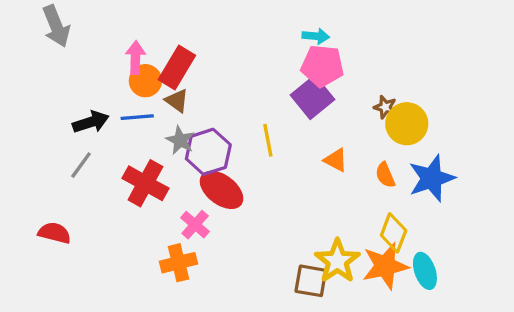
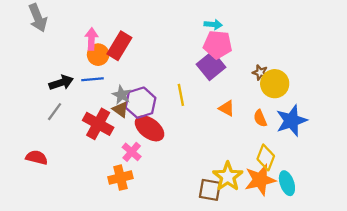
brown triangle: (177, 101) -> (120, 109), moved

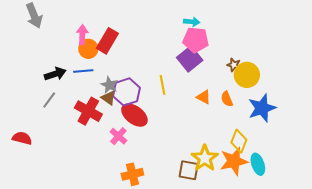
orange semicircle: (260, 118) -> (227, 99), moved
red semicircle: (37, 157) -> (22, 138), moved
orange cross: (120, 178) -> (132, 174), moved

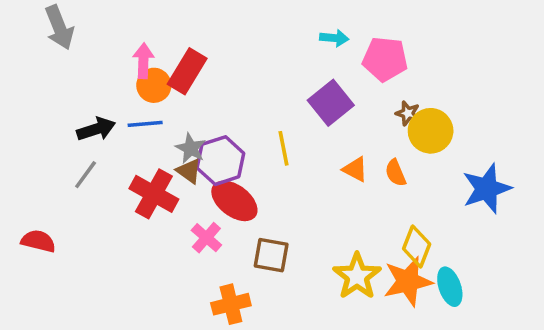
pink pentagon: (196, 40) -> (385, 59), moved
blue star: (262, 108) -> (487, 189), moved
brown square: (189, 170) -> (271, 255), moved

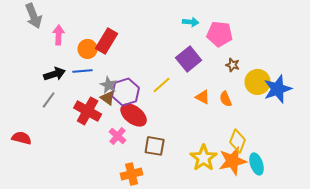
pink arrow: (143, 61) -> (59, 35), moved
yellow circle: (431, 131) -> (258, 82), moved
yellow line: (283, 148) -> (162, 85), turned 60
blue star: (487, 189) -> (278, 89), moved

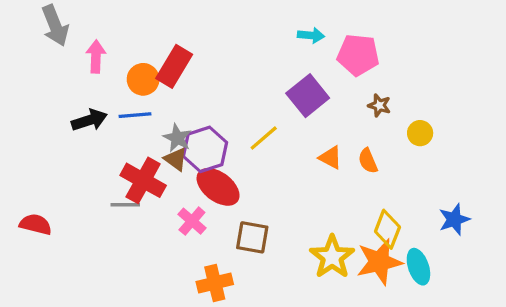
yellow circle: (258, 82) -> (420, 133), size x0.6
blue star: (278, 89) -> (454, 219), moved, size x0.7
gray line: (49, 100) -> (125, 205), moved, turned 54

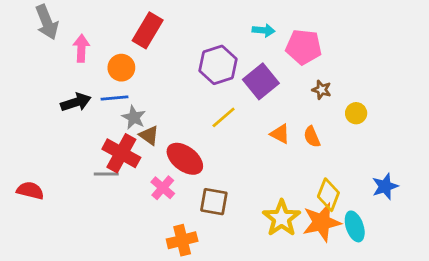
red rectangle: (174, 66) -> (148, 30), moved
gray star: (177, 138) -> (134, 117), moved
purple hexagon: (205, 149) -> (218, 65), moved

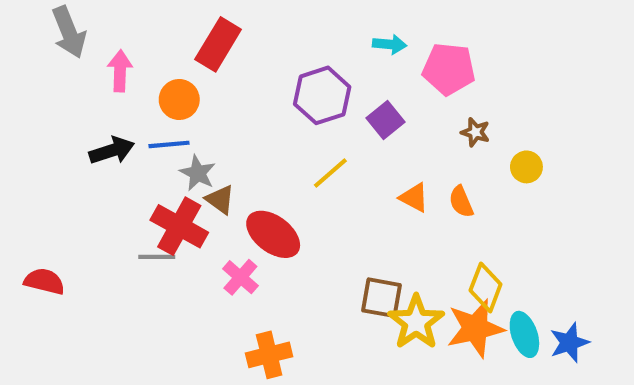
purple square: (261, 81) -> (386, 120), size x0.7
blue star: (385, 186) -> (569, 343), moved
brown square: (214, 202) -> (381, 298), moved

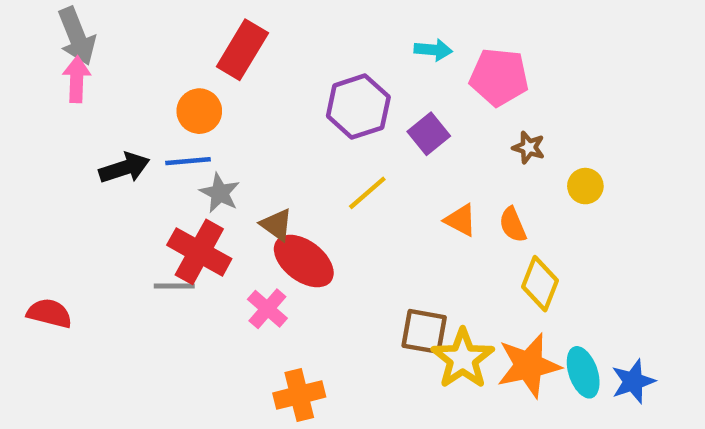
pink arrow: (120, 71) -> (77, 79), moved
brown triangle: (220, 200) -> (277, 225), moved
yellow diamond: (486, 287) -> (540, 284), moved

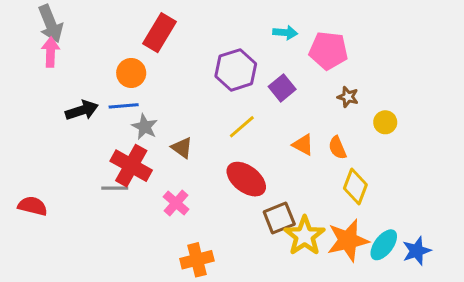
red ellipse: (304, 261) -> (246, 179), moved
brown square: (424, 331) -> (279, 218), turned -32
cyan ellipse: (583, 372) -> (384, 245), turned 56

